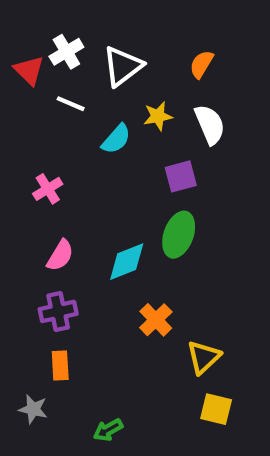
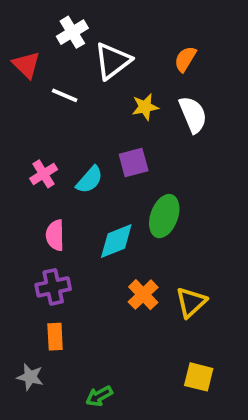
white cross: (66, 52) -> (72, 32), moved
cyan semicircle: (116, 139) -> (90, 180), moved
purple square: (181, 176) -> (134, 162), moved
pink semicircle: (60, 255) -> (55, 235), turned 148
yellow triangle: (204, 357) -> (191, 302), moved

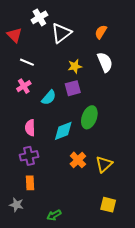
white line: (65, 95) -> (27, 62), moved
yellow star: (145, 107) -> (75, 66), moved
pink cross: (44, 174) -> (24, 86), moved

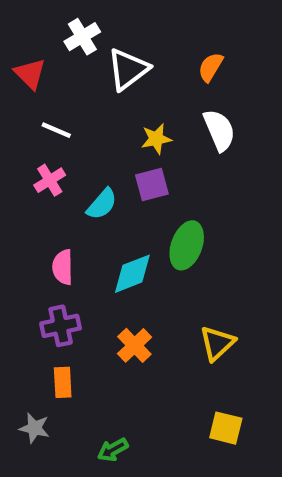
orange cross: (78, 160) -> (134, 345), moved

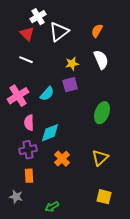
red triangle: (30, 74) -> (27, 34), moved
pink cross: (50, 180) -> (18, 96), moved, size x1.5
green ellipse: (187, 245) -> (102, 113), moved
cyan diamond: (132, 274) -> (50, 133), moved

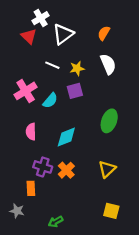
white line: (26, 60) -> (52, 65), moved
pink cross: (18, 96) -> (26, 91), moved
cyan diamond: (50, 133) -> (66, 137), moved
purple cross: (28, 150) -> (43, 167), moved, turned 30

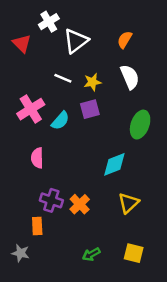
red triangle: (29, 36) -> (22, 43), moved
green ellipse: (109, 121) -> (140, 125), moved
cyan diamond: (66, 137) -> (114, 164), moved
green arrow: (56, 222) -> (91, 254), moved

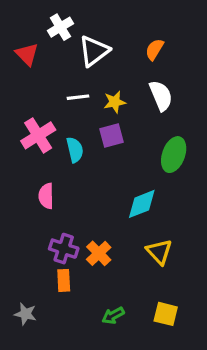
white line: (63, 78) -> (78, 97), turned -30
cyan semicircle: (60, 121) -> (75, 150), turned -54
yellow triangle: (129, 203) -> (159, 252), turned -30
orange rectangle: (37, 226) -> (64, 280), moved

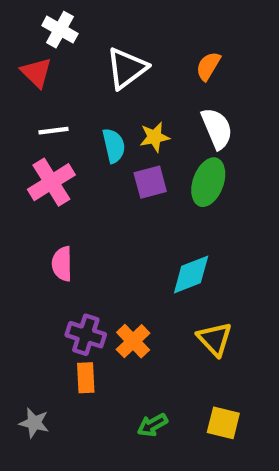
white cross: (60, 27) -> (60, 30), moved, turned -30
white line: (78, 97) -> (54, 131), moved
cyan semicircle: (75, 150) -> (114, 146), moved
green ellipse: (174, 155) -> (208, 182), moved

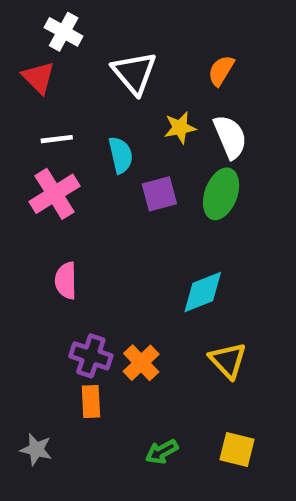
white triangle: (127, 68) -> (134, 73), turned -33
yellow star: (155, 137) -> (180, 128), moved

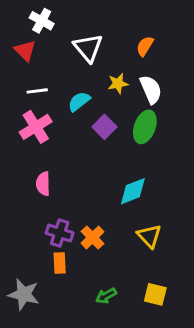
cyan semicircle: (121, 155) -> (79, 101), turned -115
purple square: (159, 194) -> (104, 127), turned -30
gray star: (36, 449) -> (24, 294), size x1.5

